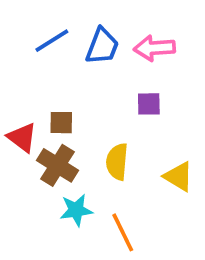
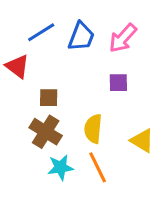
pink arrow: (154, 48) -> (123, 38), turned -44
red triangle: (22, 137) -> (17, 66), moved
orange line: (123, 232) -> (98, 167), moved

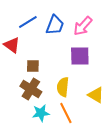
purple square: (118, 83) -> (80, 56), size x1.5

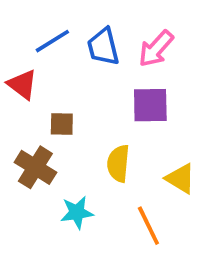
blue trapezoid: (55, 25) -> (103, 47), turned 145
brown cross: (31, 89) -> (35, 167), moved
orange line: (66, 113) -> (148, 226), moved

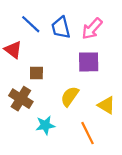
blue line: (52, 41) -> (31, 24), turned 75
yellow semicircle: (118, 164) -> (70, 96), turned 30

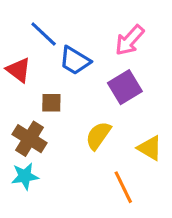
blue trapezoid: (61, 28) -> (75, 61), moved, turned -45
purple square: (89, 62) -> (125, 87), turned -30
cyan star: (45, 125) -> (25, 176), moved

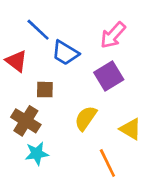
cyan star: (25, 176) -> (37, 153), moved

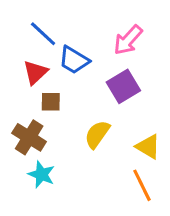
red triangle: (16, 61) -> (35, 72), moved, turned 40
cyan star: (37, 153) -> (41, 174), turned 30
orange line: (107, 163) -> (142, 185), moved

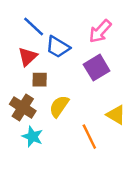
yellow semicircle: (97, 134) -> (59, 106), moved
orange line: (142, 185) -> (89, 137), moved

